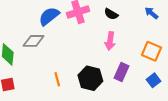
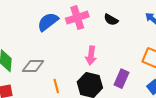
gray diamond: (34, 41) -> (33, 66), moved
pink arrow: (110, 41) -> (91, 55), moved

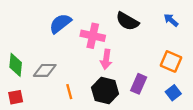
pink cross: (77, 18) -> (93, 36), moved, turned 30
black semicircle: (111, 20) -> (127, 21), size x1.5

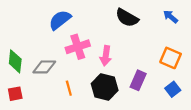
pink cross: (93, 36) -> (78, 47), moved, turned -30

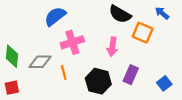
pink arrow: (106, 56) -> (112, 47), moved
orange square: (171, 58) -> (143, 33), moved
orange line: (69, 88) -> (64, 73), moved

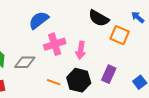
pink arrow: (112, 47) -> (81, 50), moved
orange line: (64, 73) -> (54, 82), moved, turned -56

